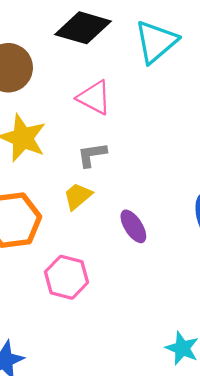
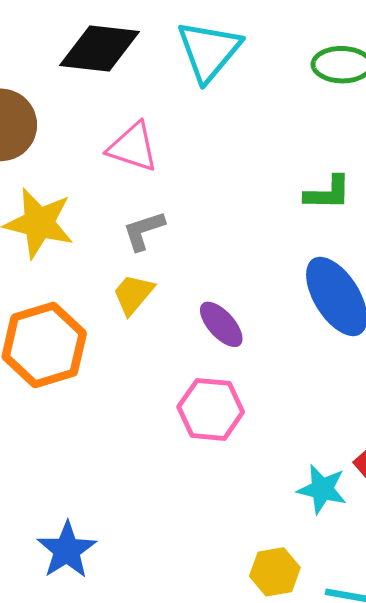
pink hexagon: (66, 277) -> (211, 409), moved

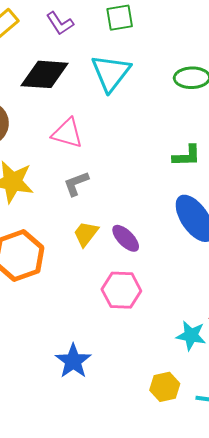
yellow trapezoid: (133, 294) -> (86, 234), moved
blue star: (67, 550) -> (73, 361), moved

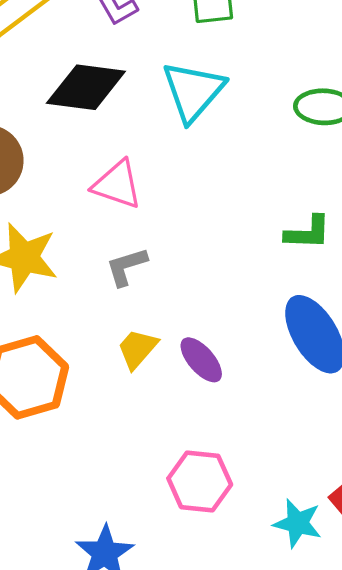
pink hexagon: (121, 290) -> (200, 481), moved

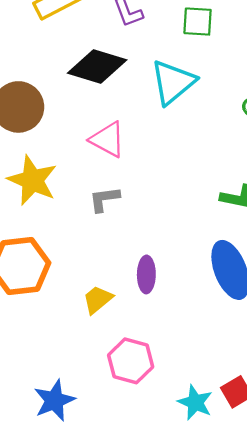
yellow trapezoid: (137, 349) -> (98, 300), moved
purple ellipse: (201, 360) -> (146, 274), turned 32

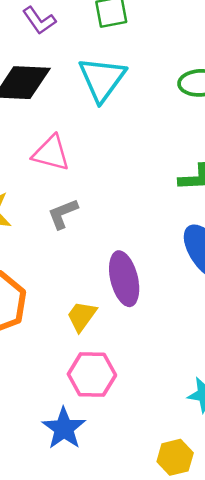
purple ellipse: (146, 274) -> (124, 279), size x1.4
pink hexagon: (131, 361) -> (92, 375), moved

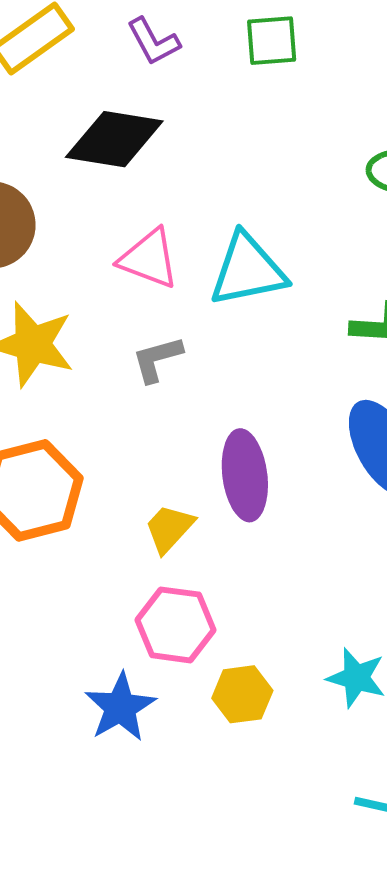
cyan triangle: (102, 79) -> (248, 270), moved, turned 36
yellow hexagon: (175, 457) -> (242, 694), moved

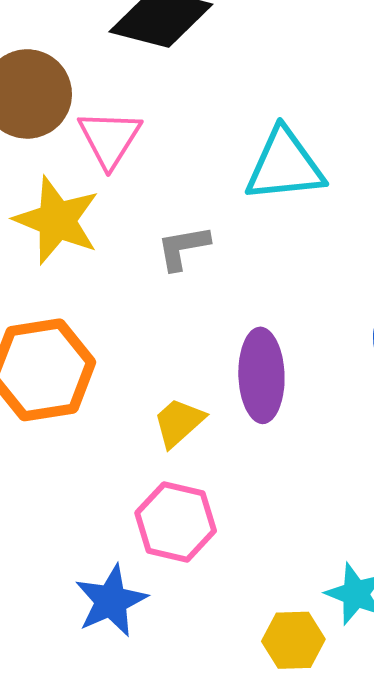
pink triangle: (149, 259) -> (109, 139), moved, turned 36
yellow hexagon: (242, 694) -> (293, 640), moved

